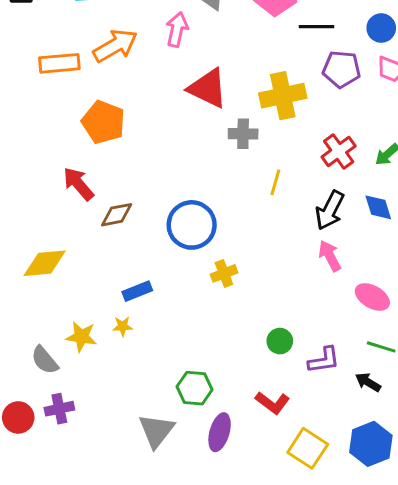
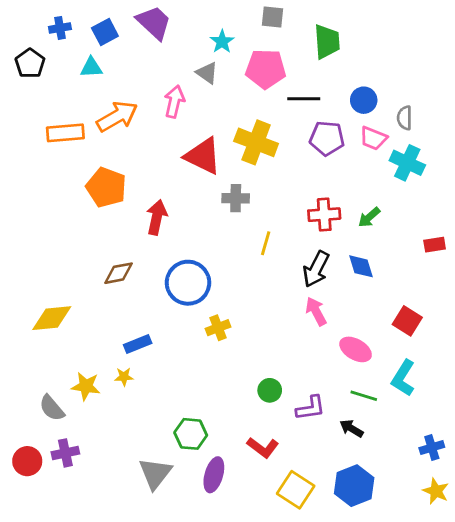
yellow cross: (283, 96) -> (256, 142), moved, turned 33
red cross: (339, 151) -> (324, 215), turned 32
red arrow: (78, 184) -> (157, 217), moved, turned 52

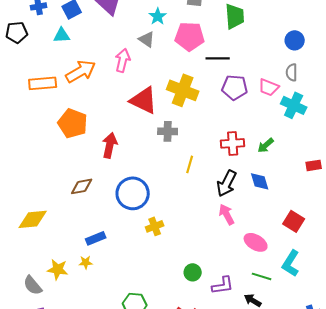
black pentagon: (30, 63) -> (17, 32), turned 30
blue circle: (364, 100) -> (295, 40), moved

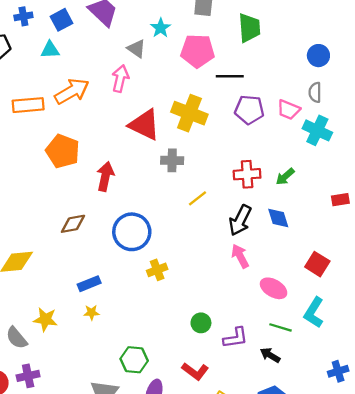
gray triangle: (147, 39) -> (136, 49), moved
yellow line: (190, 164) -> (197, 198), turned 36
yellow star: (86, 262) -> (91, 312), moved

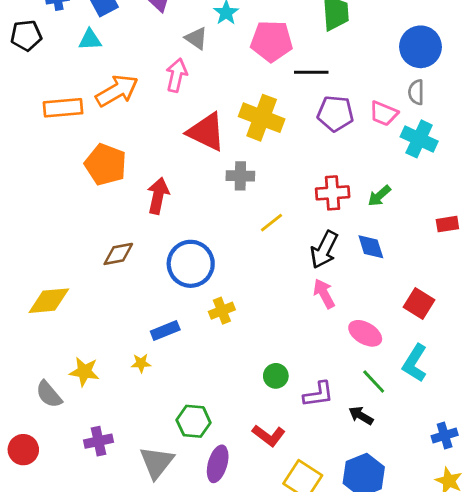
blue circle: (318, 56) -> (420, 47), size x1.5
blue rectangle: (89, 284) -> (165, 330), moved
green line: (280, 327) -> (374, 382), turned 30
purple cross: (28, 376) -> (98, 441), moved

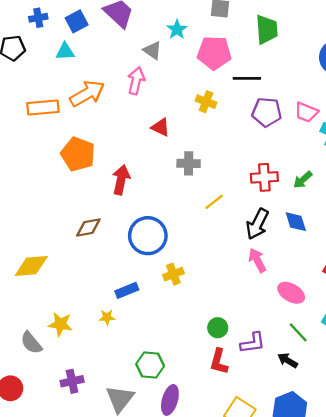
yellow cross: (262, 118) -> (206, 102), moved, size x0.6
red triangle: (206, 132) -> (161, 127), size x0.6
red L-shape: (269, 435) -> (219, 362), moved, turned 68

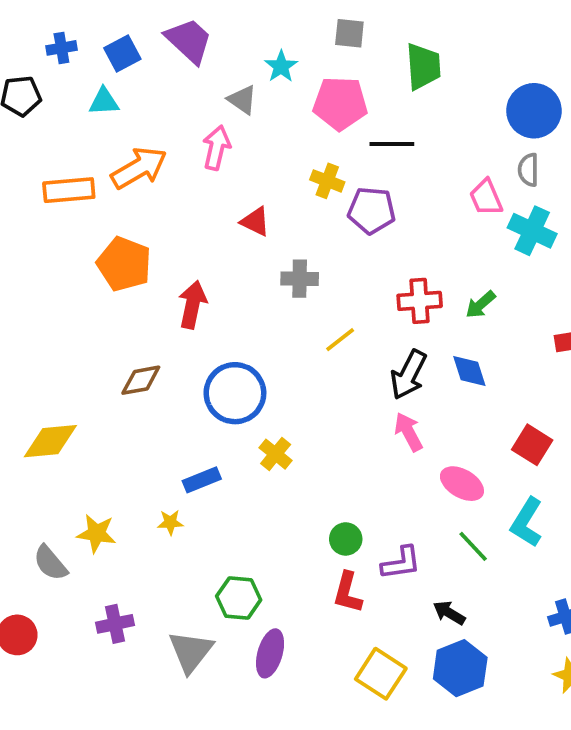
purple pentagon: (267, 112) -> (372, 210), moved
pink trapezoid: (306, 112) -> (486, 197), turned 45
yellow cross: (173, 274) -> (276, 454), turned -30
black arrow: (288, 360) -> (449, 613), moved

